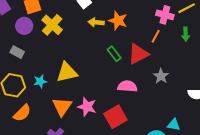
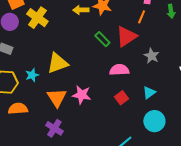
orange semicircle: (22, 113) -> (18, 109), turned -132
red square: (115, 117) -> (122, 98), moved, size x0.6
cyan triangle: (174, 125) -> (149, 93), moved, turned -40

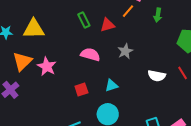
red triangle: (126, 36) -> (107, 25), size x0.7
red square: (122, 98) -> (81, 90), moved

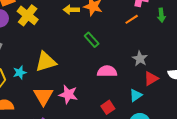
orange line: (128, 11) -> (132, 19), turned 32
red triangle: (107, 25) -> (151, 79), moved

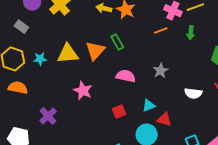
red triangle: (151, 79) -> (164, 119), moved, turned 35
orange triangle: (43, 96) -> (95, 51), moved

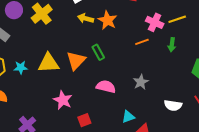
red square: (119, 111) -> (84, 120), moved

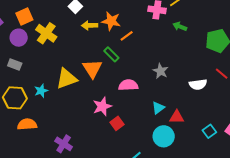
orange line: (142, 42) -> (127, 36), moved
green arrow: (172, 45) -> (180, 26), turned 120
pink star: (63, 100) -> (102, 106), moved, turned -30

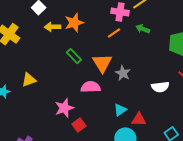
orange star: (111, 21) -> (74, 23), turned -30
orange line: (127, 36) -> (114, 33), moved
orange triangle: (92, 69) -> (102, 63), moved
yellow triangle: (67, 79) -> (29, 80), size x0.7

